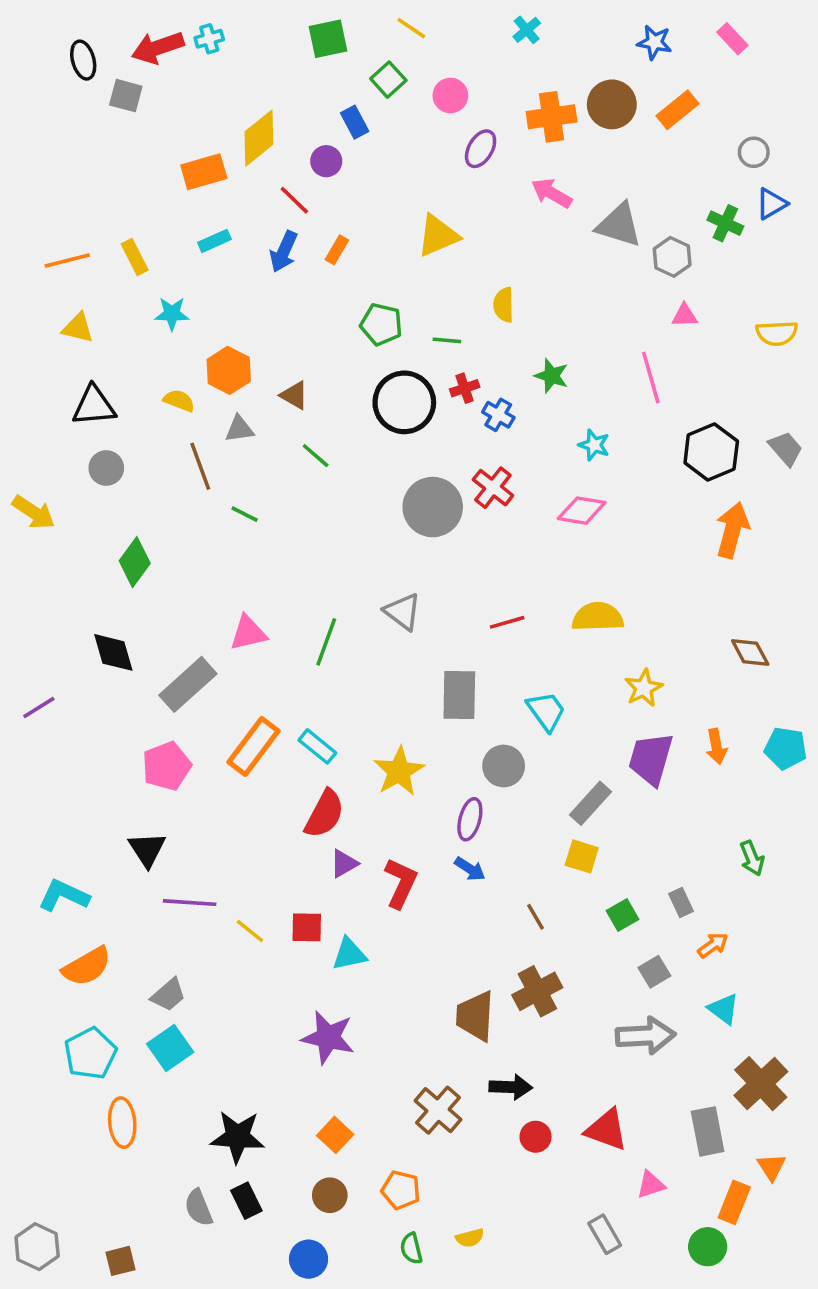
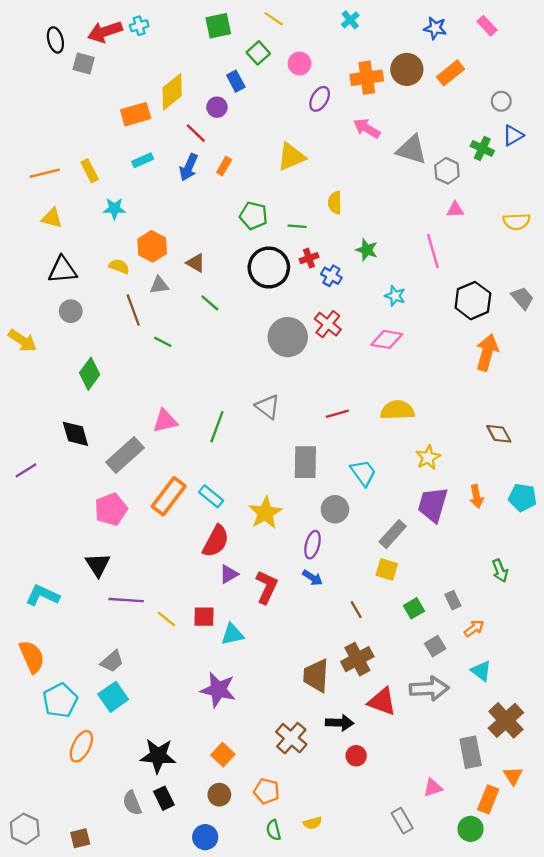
orange semicircle: (87, 966) -> (32, 657), moved, turned -84
orange ellipse: (122, 1123) -> (81, 746), turned 32
red triangle: (606, 1130) -> (382, 702), moved

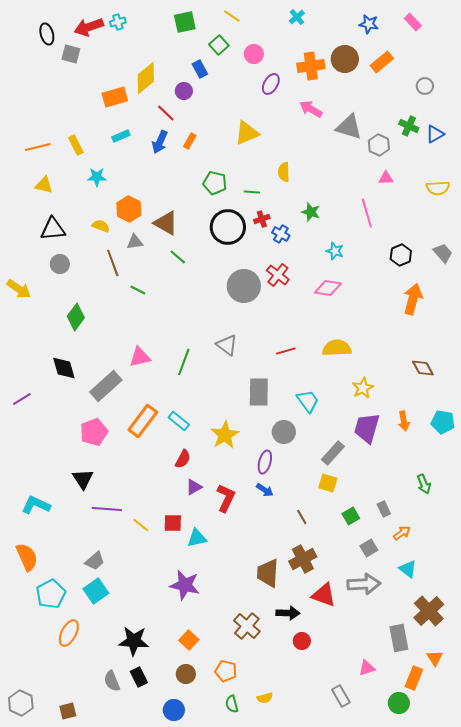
blue triangle: (513, 135) -> (435, 134), moved
brown triangle: (196, 263) -> (166, 223), size x1.5
black hexagon: (473, 301) -> (401, 255), size x0.7
red semicircle: (216, 541) -> (183, 459), size x0.7

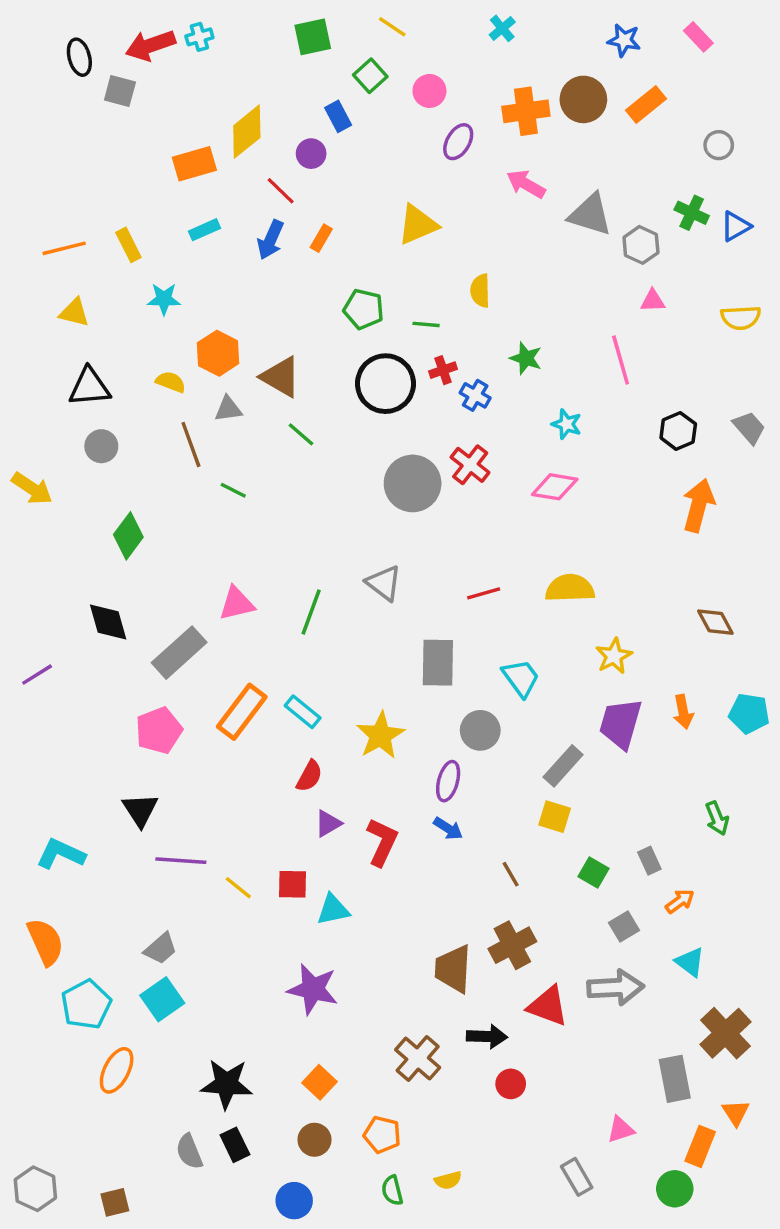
green square: (351, 516) -> (594, 872), turned -30

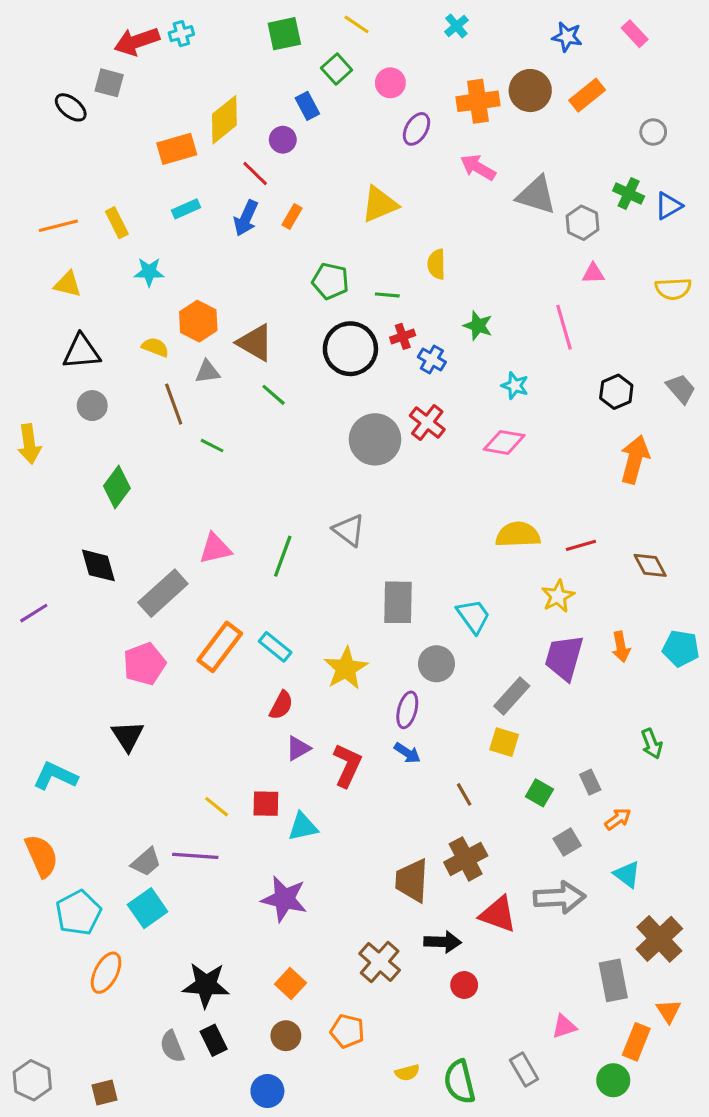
black ellipse: (79, 57) -> (71, 107), moved, turned -36
yellow arrow: (32, 488) -> (29, 444), turned 48
red line: (484, 593) -> (581, 545), moved
purple line: (181, 861) -> (195, 856), moved
green semicircle: (392, 1190) -> (460, 1082), moved, size x1.6

